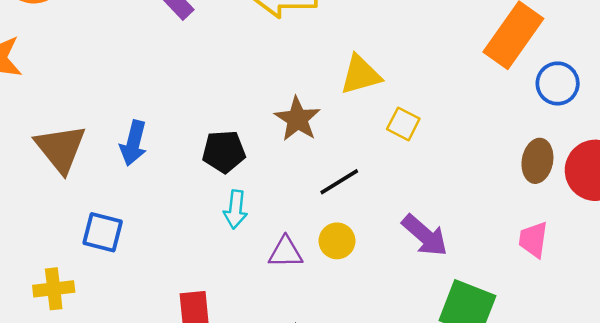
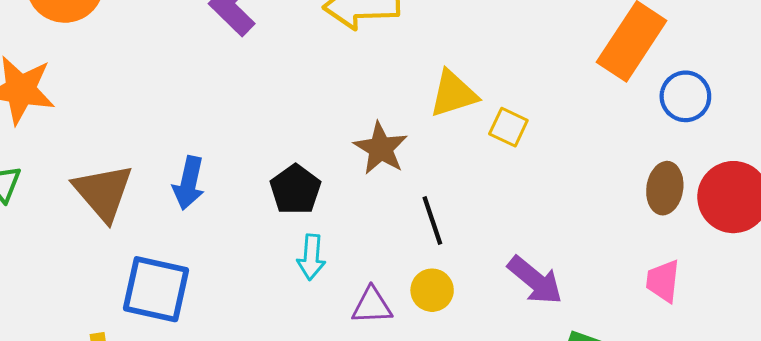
yellow square: (403, 124) -> (508, 127), moved
black pentagon: (224, 152) -> (295, 190), turned -30
black line: (339, 182) -> (432, 220), turned -75
blue square: (103, 232) -> (156, 289), size x1.4

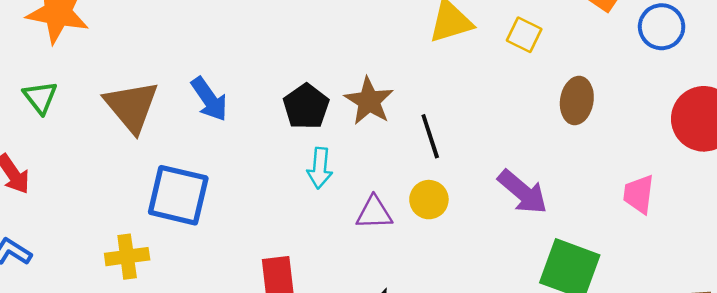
yellow square: (508, 127) -> (524, 35), moved
brown star: (381, 148) -> (369, 101), moved
blue arrow: (189, 183) -> (209, 99), turned -48
brown ellipse: (665, 188) -> (577, 101), moved

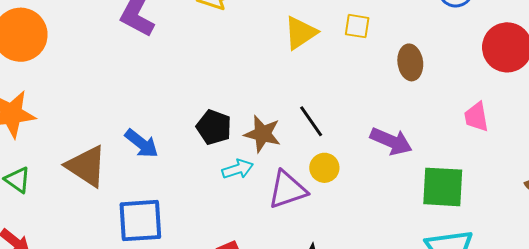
brown star: (369, 101) -> (262, 134), moved
cyan arrow: (320, 168) -> (238, 169), turned -96
purple triangle: (374, 213) -> (287, 190), size x1.4

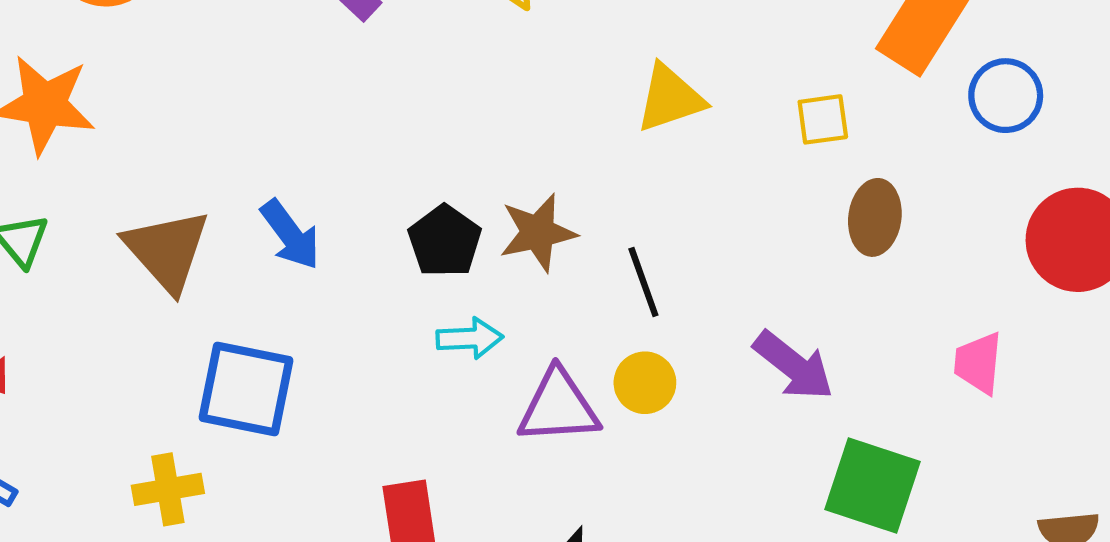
yellow square: (357, 26) -> (823, 119), moved, turned -32
brown star: (262, 134) -> (538, 233), moved, turned 30

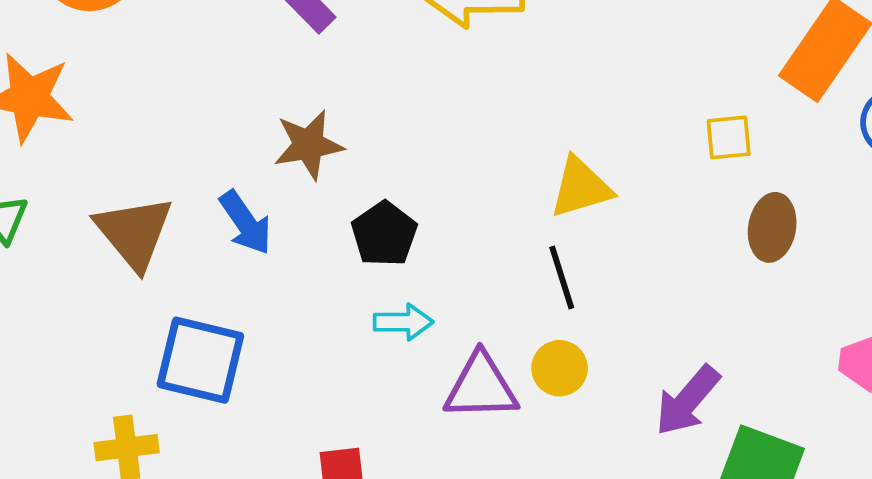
yellow triangle: (670, 98) -> (581, 187), moved
brown star: (538, 233) -> (308, 145), moved
purple arrow: (794, 366) -> (687, 401), moved, turned 90

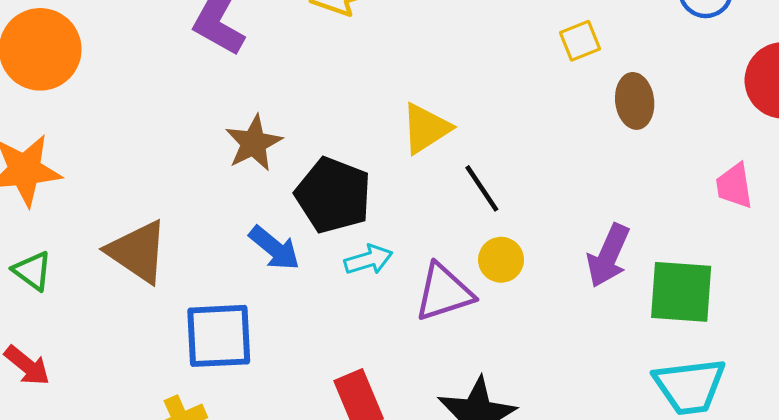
yellow triangle: (581, 187) -> (426, 128), moved
blue arrow: (246, 223) -> (274, 248), moved
black pentagon: (384, 234) -> (333, 195), size x1.4

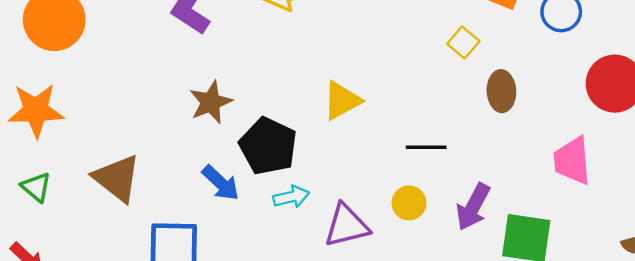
yellow square: (580, 41) -> (463, 43), turned -32
pink trapezoid: (734, 186) -> (572, 161), size x1.4
black line: (482, 188) -> (426, 147), moved, turned -60
yellow circle: (501, 260) -> (409, 203), moved

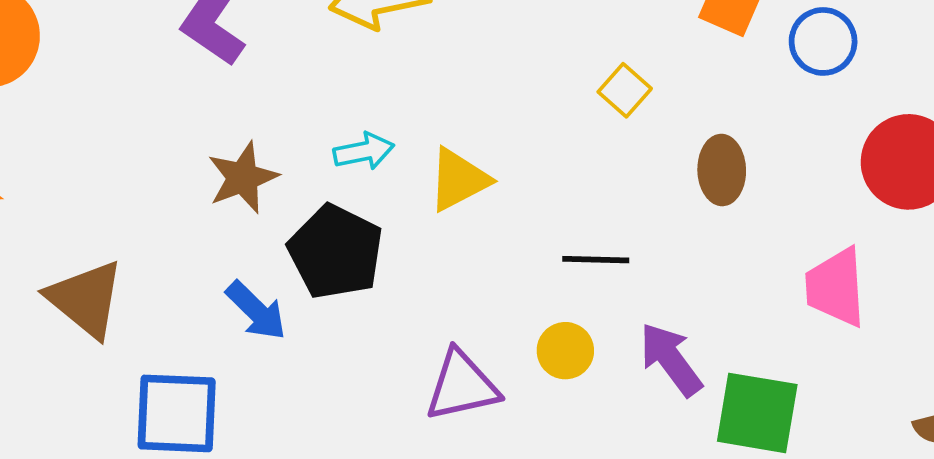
yellow square: (463, 43) -> (625, 90), moved
cyan arrow: (291, 197) -> (364, 151), moved
purple arrow: (473, 207) -> (671, 359), turned 114

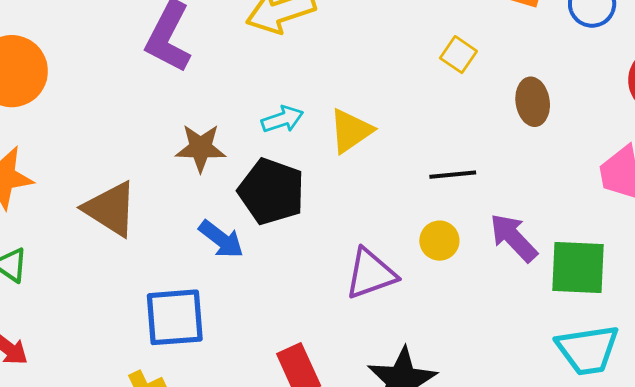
brown star: (243, 178) -> (201, 148), turned 30
brown triangle: (86, 299) -> (111, 209), moved

